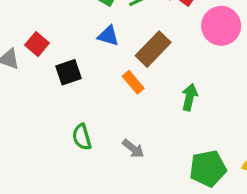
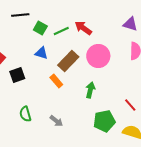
pink circle: (221, 26) -> (98, 56), moved
green pentagon: (208, 168) -> (104, 121), moved

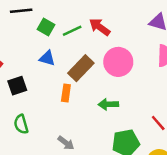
orange rectangle: (56, 81) -> (66, 93), turned 48
green arrow: (90, 90) -> (108, 104), turned -105
green semicircle: (25, 114) -> (21, 124), moved

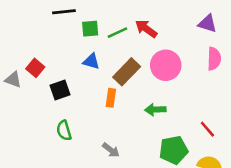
green square: (46, 27) -> (90, 29), turned -35

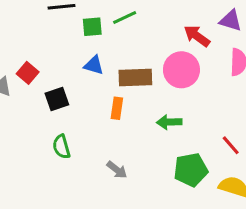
red arrow: (146, 29) -> (197, 36), moved
green line: (117, 33) -> (125, 17), moved
brown rectangle: (127, 72) -> (135, 77), turned 44

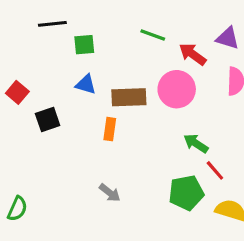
green line: (125, 17) -> (153, 35), moved, turned 45
green arrow: (169, 122) -> (196, 143), moved, turned 35
red line: (231, 145) -> (215, 170), moved
green semicircle: (61, 147) -> (17, 209), moved, turned -140

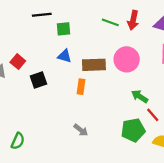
red arrow: (193, 54) -> (133, 20), moved, turned -114

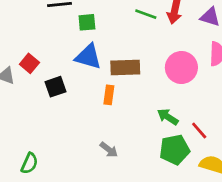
blue triangle: (65, 56) -> (88, 57), size x1.5
pink circle: (127, 59) -> (181, 67), moved
green arrow: (140, 96) -> (168, 117), moved

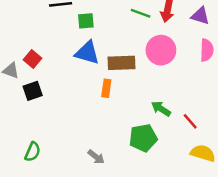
pink circle: (181, 67) -> (161, 50), moved
black square: (55, 87) -> (33, 91), moved
gray arrow: (109, 150) -> (96, 157), moved
green pentagon: (175, 150) -> (143, 138), moved

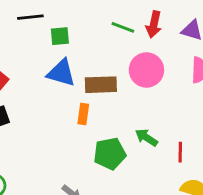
red line: (190, 121) -> (180, 152), turned 42
green pentagon: (143, 138) -> (110, 154), moved

